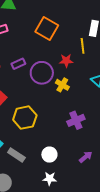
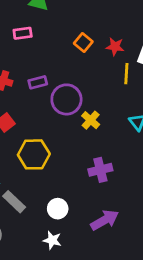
orange square: (47, 28) -> (83, 42), size x0.6
red star: (66, 61) -> (115, 47), moved
purple arrow: (86, 157) -> (105, 220), size x1.5

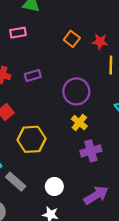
purple circle: (66, 99) -> (76, 91), moved
yellow cross: (91, 120) -> (79, 123), moved

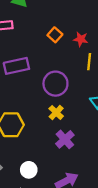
purple rectangle: (33, 75) -> (16, 66), size x1.6
purple cross: (91, 151) -> (65, 139), turned -30

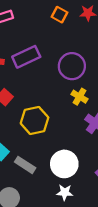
white circle: (29, 170) -> (64, 164), size x1.5

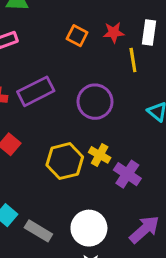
yellow cross: (80, 97) -> (100, 155), moved
yellow hexagon: (35, 120) -> (65, 161), moved

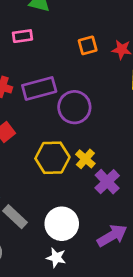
orange square: (77, 36) -> (88, 45), turned 36
purple circle: (95, 102) -> (74, 107), moved

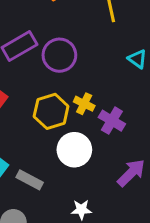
white circle: (62, 224) -> (74, 150), moved

